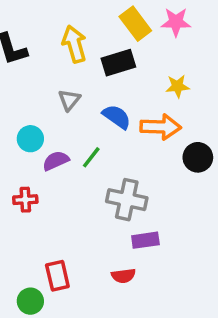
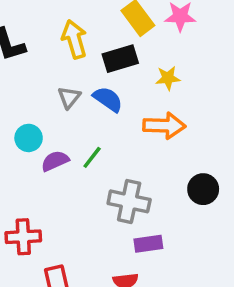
yellow star: (178, 86) -> (168, 78), moved
blue semicircle: (117, 117) -> (108, 99), moved
black circle: (198, 157) -> (203, 189), moved
red cross: (25, 200) -> (23, 237), moved, size x1.4

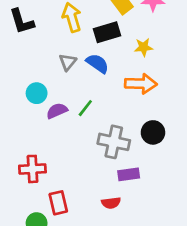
black circle: (203, 189) -> (153, 132), moved

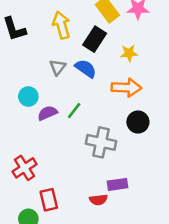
black rectangle: (107, 32) -> (95, 39), turned -40
black circle: (153, 132) -> (138, 122), moved
red cross: (32, 169) -> (25, 168), turned -30
purple rectangle: (129, 174) -> (118, 184), moved

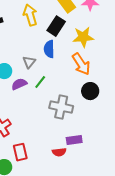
yellow star: (129, 53) -> (83, 37), size x1.5
gray triangle: (58, 67) -> (29, 62), moved
blue semicircle: (86, 68) -> (49, 49), turned -126
orange arrow: (126, 88) -> (81, 64), turned 55

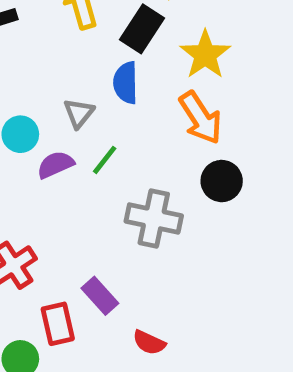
yellow star: (83, 37) -> (205, 55), turned -30
purple rectangle: (74, 140) -> (100, 296), moved, turned 56
red semicircle: (59, 152) -> (149, 343), moved, turned 32

